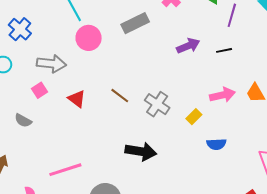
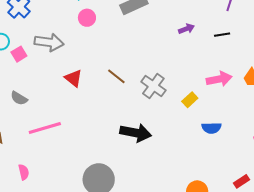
pink circle: (89, 38) -> (87, 18), size x0.7
purple arrow: (188, 46) -> (186, 29), size x0.7
pink square: (40, 90) -> (19, 54), moved
pink line: (65, 170) -> (45, 128), moved

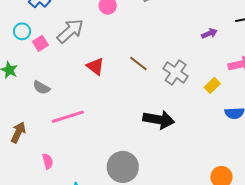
purple arrow: (186, 29) -> (209, 33), moved
gray arrow: (49, 42) -> (70, 31), turned -48

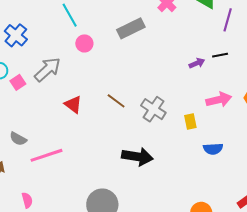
purple arrow: (209, 33) -> (197, 63), moved
yellow rectangle: (212, 85) -> (190, 121), turned -56
gray semicircle: (41, 88) -> (18, 139), moved

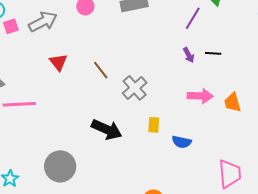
purple line: (228, 20) -> (193, 18), moved
purple arrow: (197, 63) -> (189, 55), turned 70
yellow rectangle: (190, 121) -> (154, 125), moved

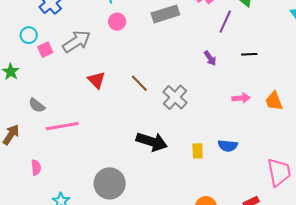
purple arrow: (189, 55) -> (210, 58), moved
pink arrow: (200, 96) -> (241, 98), size x0.7
yellow rectangle: (154, 125) -> (198, 151), moved

